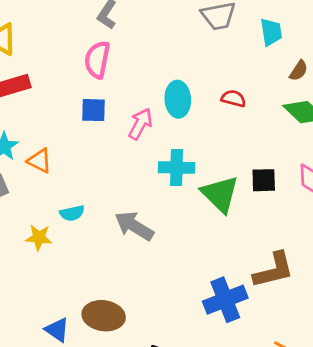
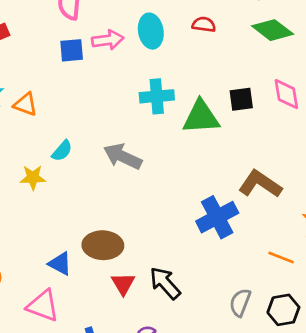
pink arrow: (140, 124) -> (108, 40), moved, turned 60
green triangle: (220, 194) -> (201, 117), turned -42
cyan semicircle: (72, 213) -> (62, 151), turned -30
brown L-shape: (274, 270) -> (260, 184), turned -126

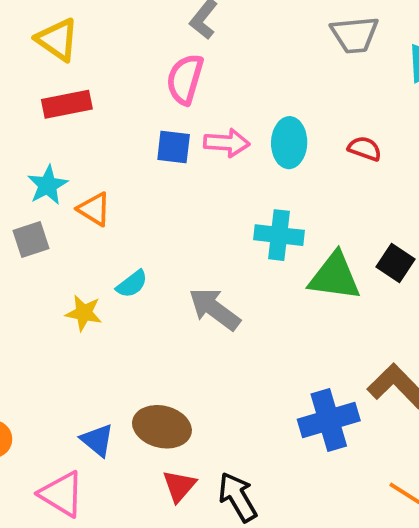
black square: (241, 99) -> (396, 263), turned 30

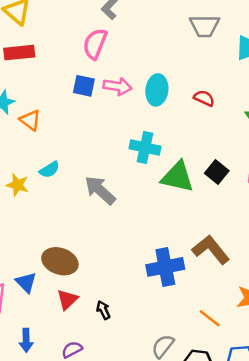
blue triangle: (97, 440) -> (26, 282), moved
black arrow: (238, 497) -> (103, 310), size x0.6

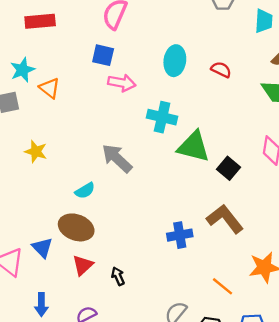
pink arrow: (118, 86) -> (122, 83), moved
cyan semicircle: (49, 170) -> (85, 191), moved
black square: (217, 172) -> (229, 168), moved
blue cross: (165, 267) -> (180, 235), size x0.7

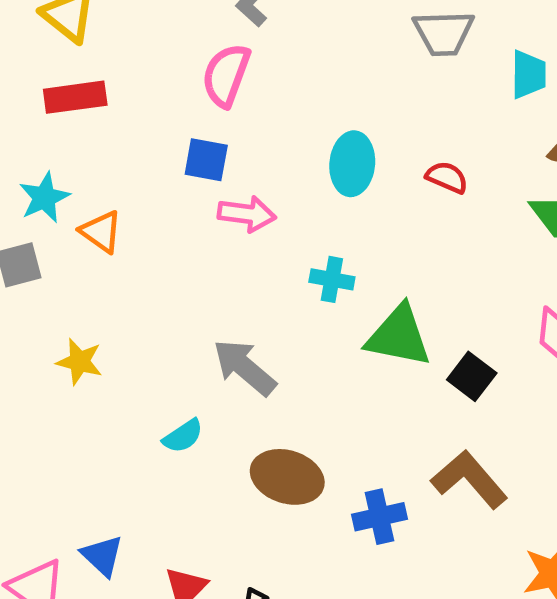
cyan cross: (162, 117) -> (332, 279), size x0.7
brown ellipse: (76, 227) -> (287, 477), moved

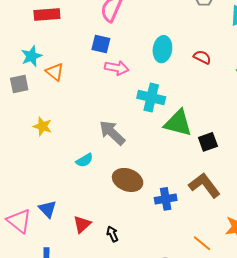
cyan cross: (332, 279) -> (151, 98), size x1.5
black square: (472, 376) -> (208, 142), turned 30

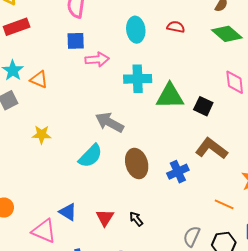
black square: (208, 142) -> (203, 106), turned -30
cyan semicircle: (84, 160) -> (90, 156), size x1.5
brown ellipse: (128, 180) -> (137, 163), turned 68

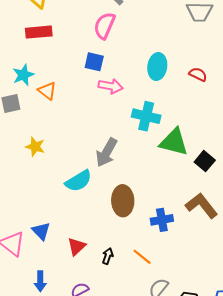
gray arrow: (110, 122) -> (107, 152), turned -104
orange line: (224, 204) -> (142, 257), moved
black arrow: (136, 219) -> (108, 256), turned 42

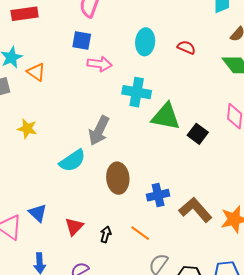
brown L-shape: (202, 206) -> (195, 210), moved

